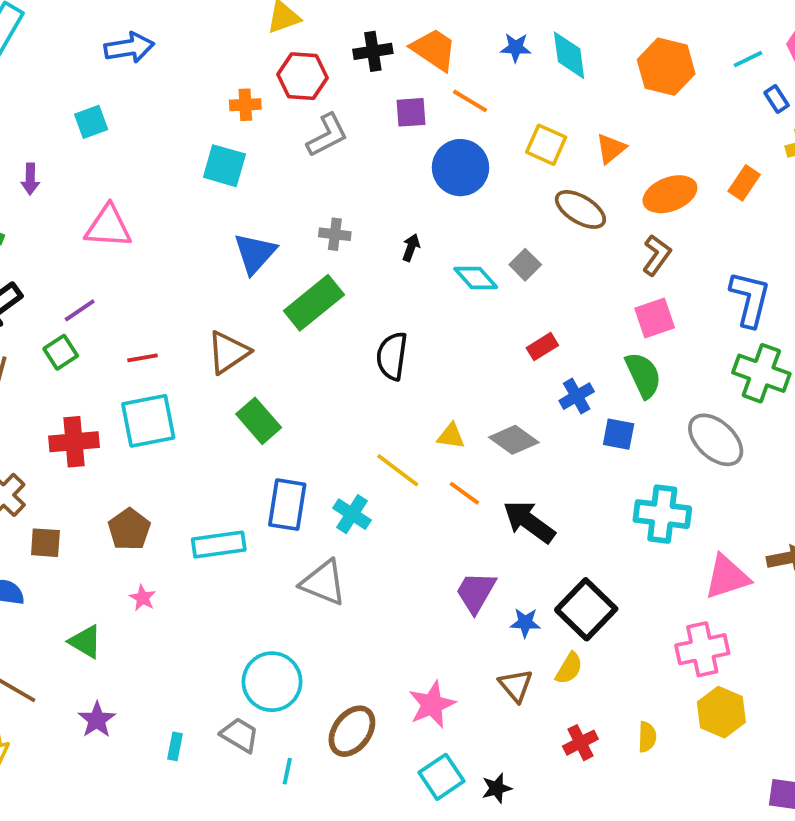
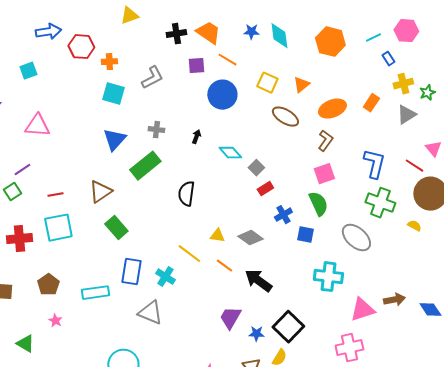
red hexagon: (302, 76) -> (81, 47), moved
cyan square: (224, 166) -> (113, 94), moved
gray square: (525, 265) -> (256, 168), moved

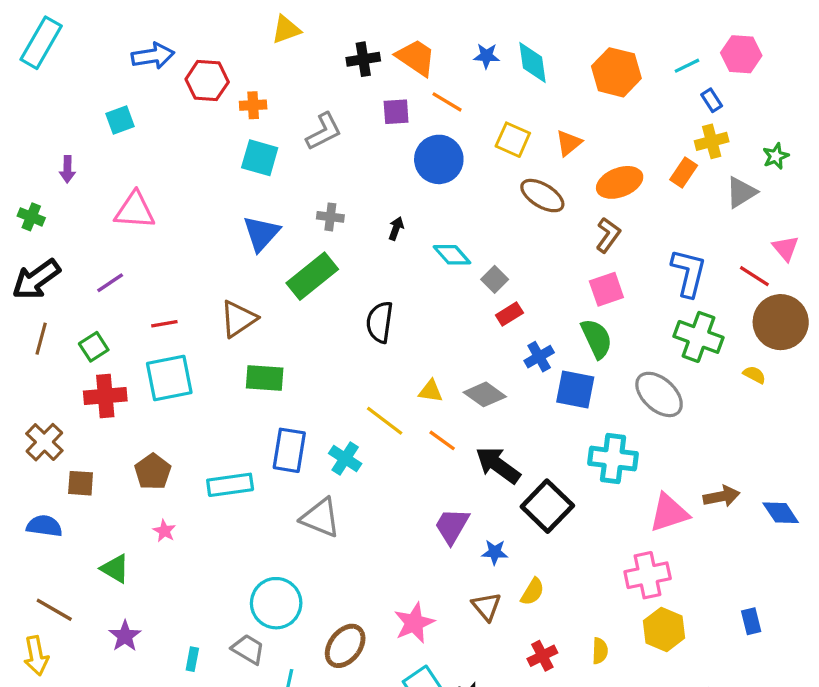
yellow cross: (403, 84) -> (712, 141), moved
green square: (12, 192) -> (94, 347), moved
green rectangle: (116, 228) -> (265, 378), turned -45
blue square: (305, 235) -> (575, 390), size x1.4
black square: (288, 327) -> (547, 506), moved

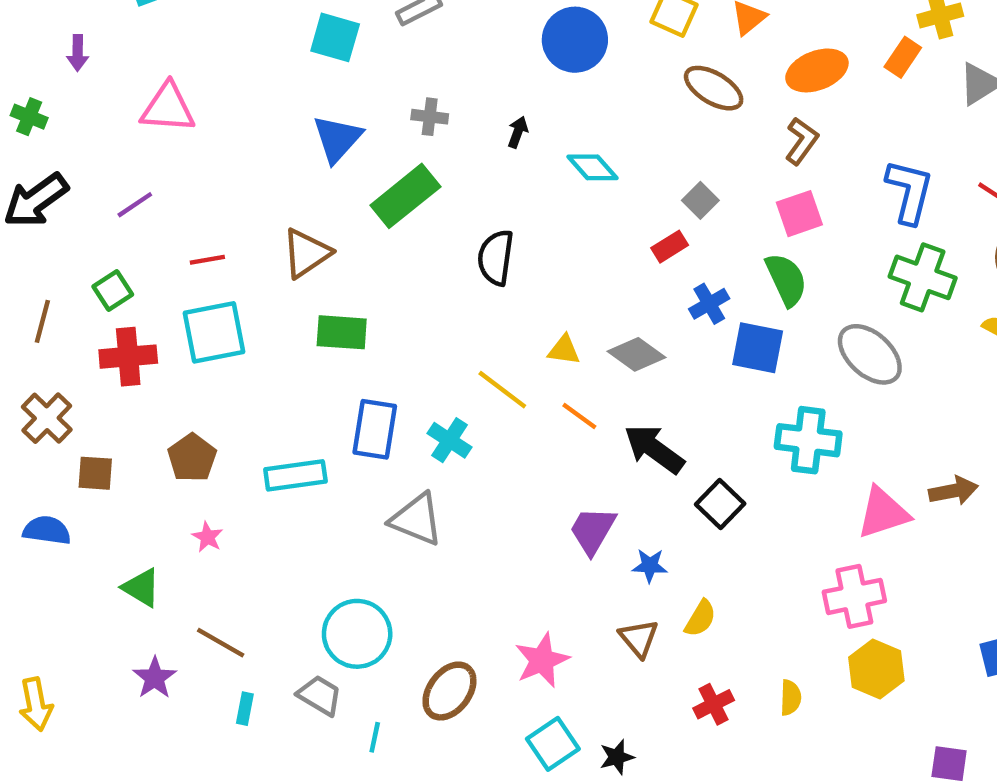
gray square: (495, 279) -> (700, 200), moved
brown line: (41, 339) -> (42, 321), moved
black square: (547, 506) -> (720, 504), size x0.7
brown line: (54, 610) -> (221, 643), moved

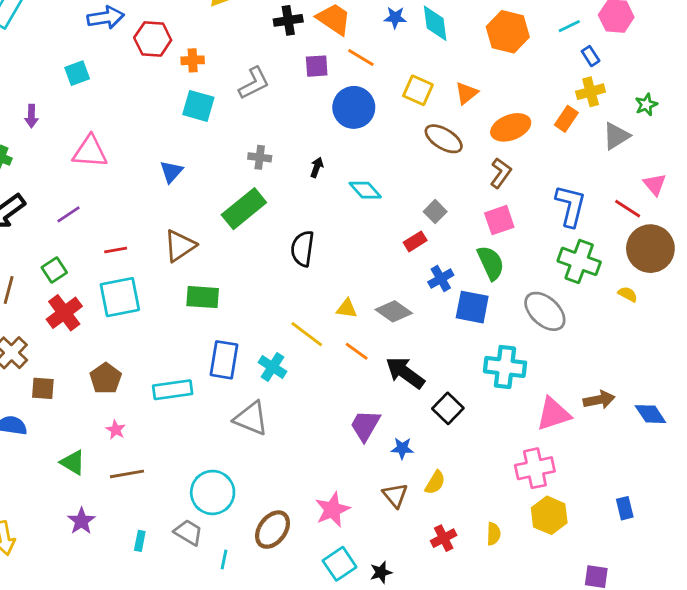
blue triangle: (337, 139) -> (171, 172), moved, size x0.7
red cross: (128, 357) -> (64, 313), turned -32
brown line: (221, 643) -> (127, 474), moved, turned -40

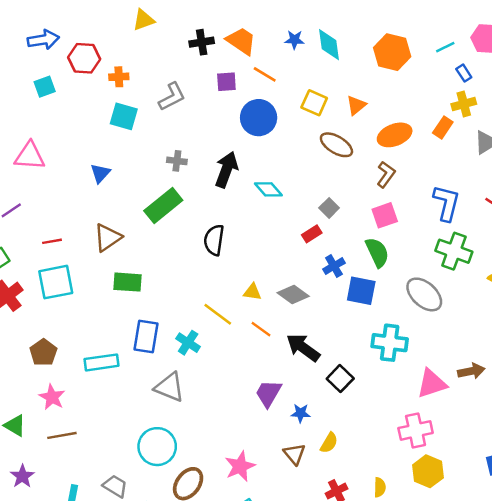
cyan square: (77, 73) -> (45, 87), moved
black arrow: (317, 167) -> (226, 170), size x2.0
pink star: (116, 430) -> (52, 397), size x1.5
cyan circle: (213, 492) -> (157, 447), moved

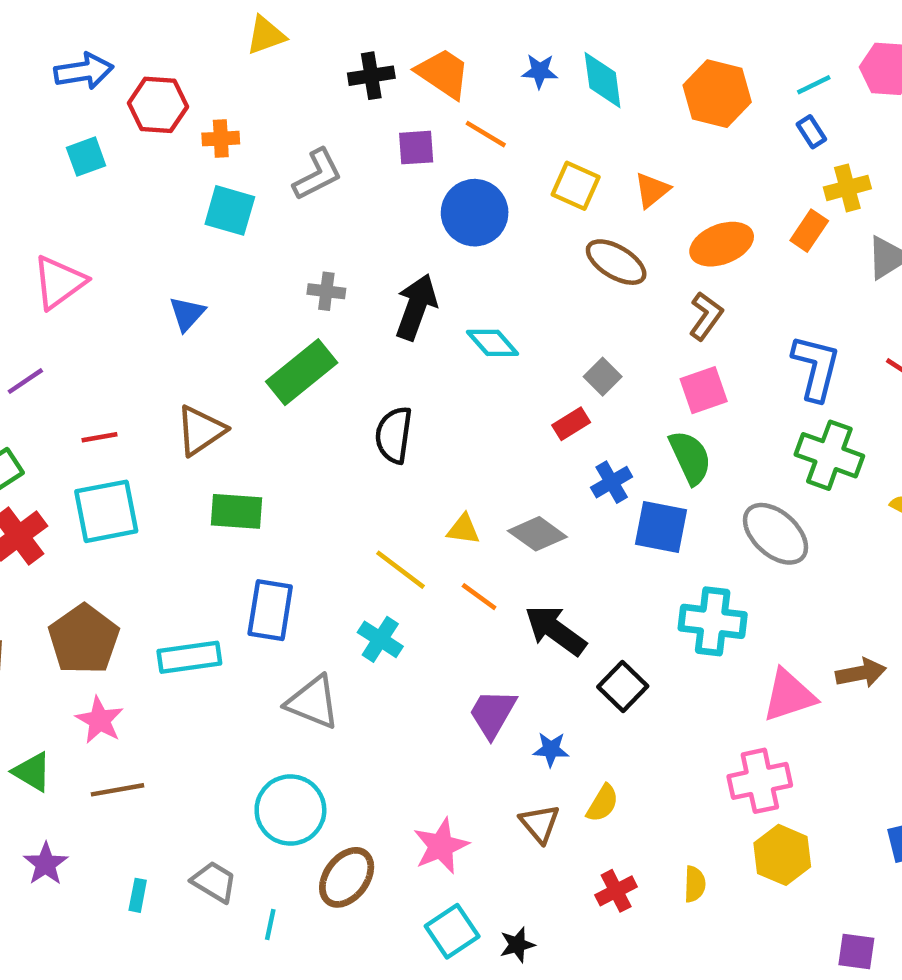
blue rectangle: (464, 73) -> (811, 132), moved
pink triangle: (30, 156) -> (59, 282), turned -40
cyan cross: (188, 343) -> (380, 639), moved
brown pentagon: (43, 353) -> (84, 639), size x1.4

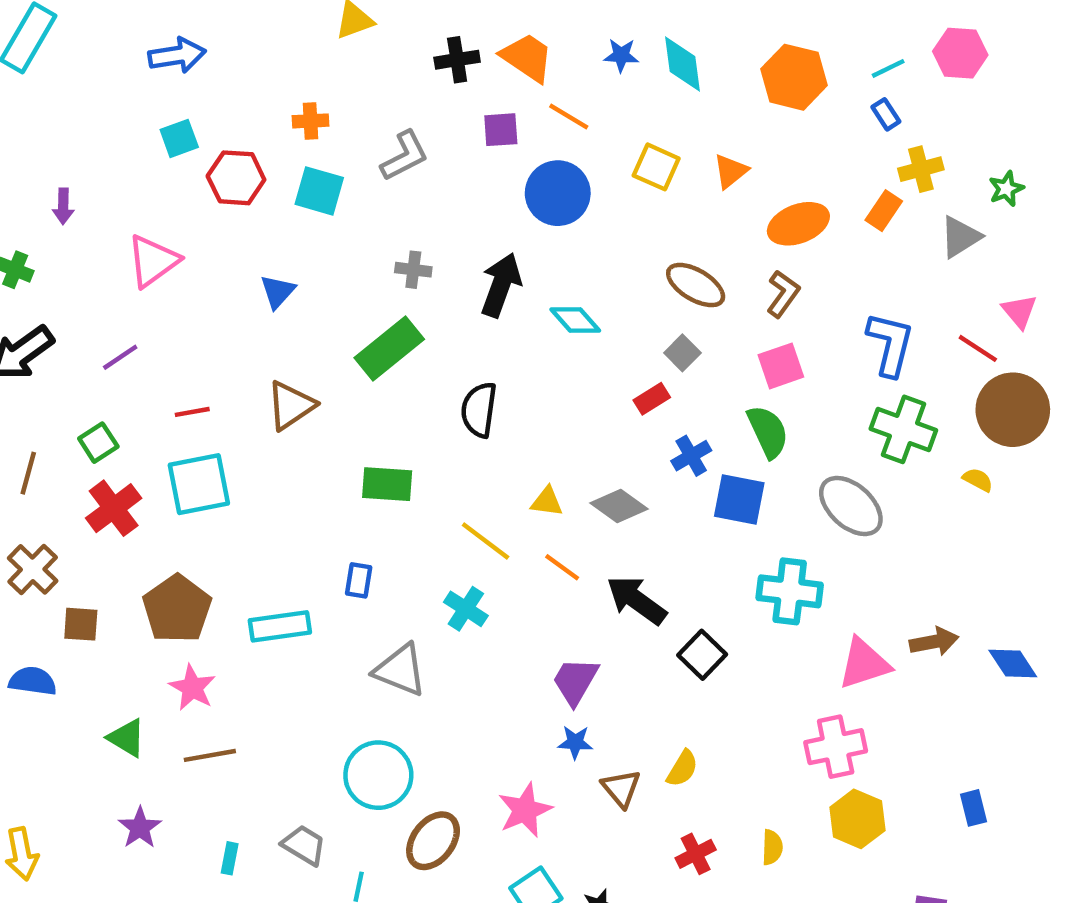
red hexagon: (158, 105) -> (236, 178), moved
brown ellipse: (616, 262) -> (696, 285), moved
green rectangle: (237, 511) -> (387, 484), moved
blue rectangle: (270, 610) -> (359, 580), size x0.6
blue star: (551, 749) -> (575, 742), moved

